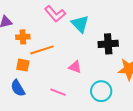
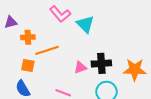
black cross: (108, 44) -> (101, 63), moved
pink triangle: (75, 67) -> (80, 68), turned -40

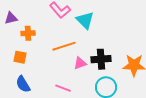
orange line: (47, 50) -> (64, 46), moved
orange square: (28, 66) -> (20, 57), moved

